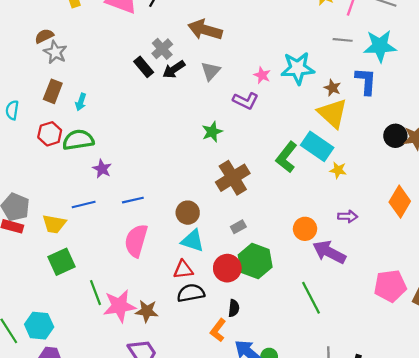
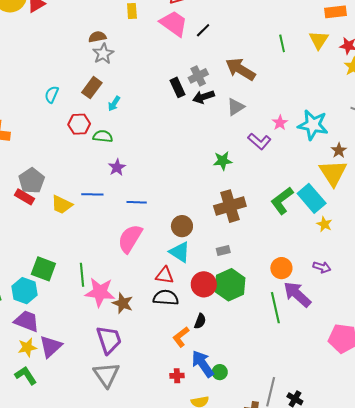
green semicircle: (78, 140) -> (103, 136), size x0.7
green square: (61, 262) -> (43, 269), moved, turned 30
green line: (311, 298) -> (275, 308), moved

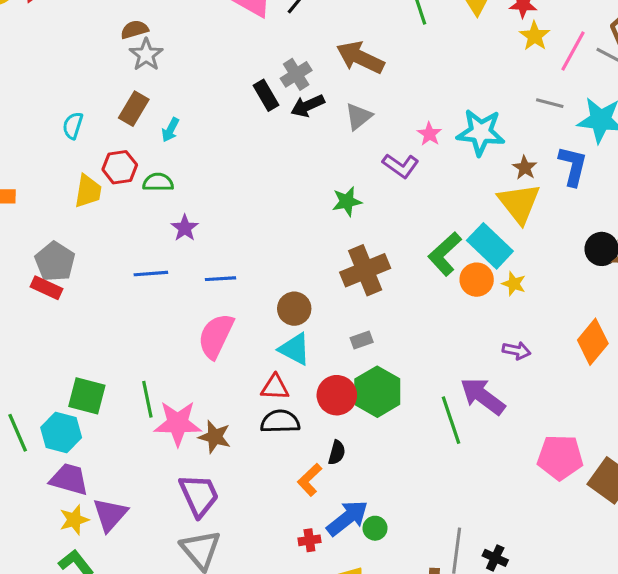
yellow trapezoid: (62, 205) -> (88, 191), moved, turned -100
orange circle: (281, 268) -> (477, 280), moved
blue arrow: (203, 364) -> (347, 518), turned 92

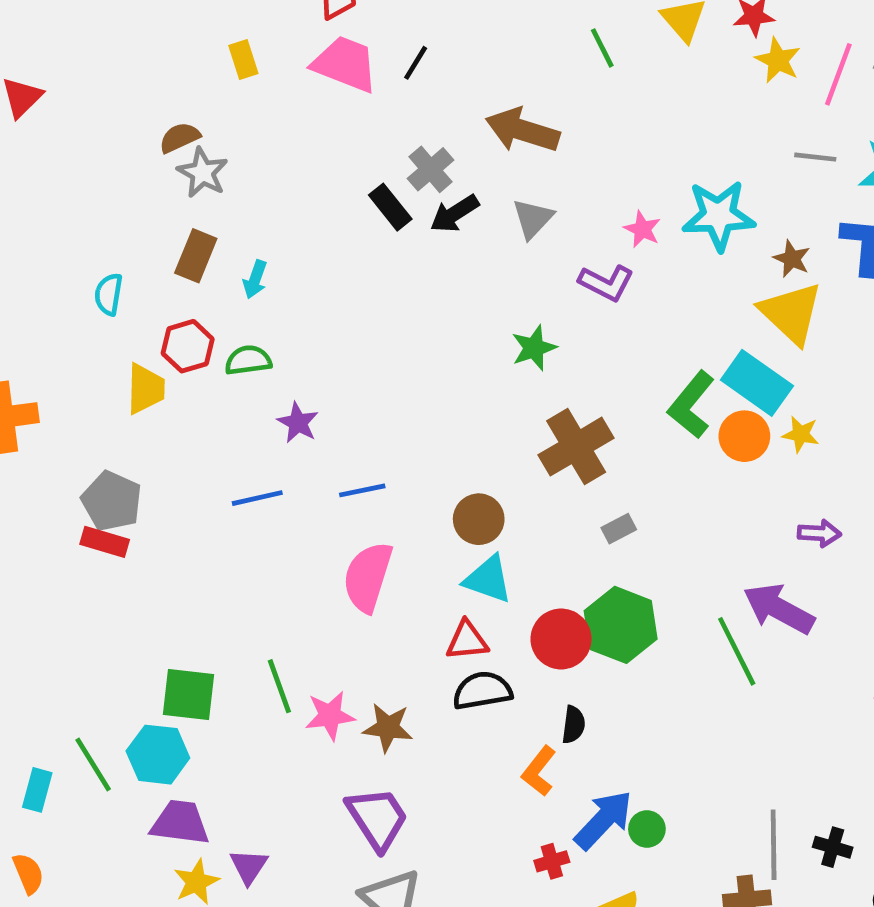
gray rectangle: (362, 340) -> (619, 529), moved
pink star: (178, 423) -> (330, 716), size x0.7
purple triangle: (110, 515) -> (249, 866), size x0.7

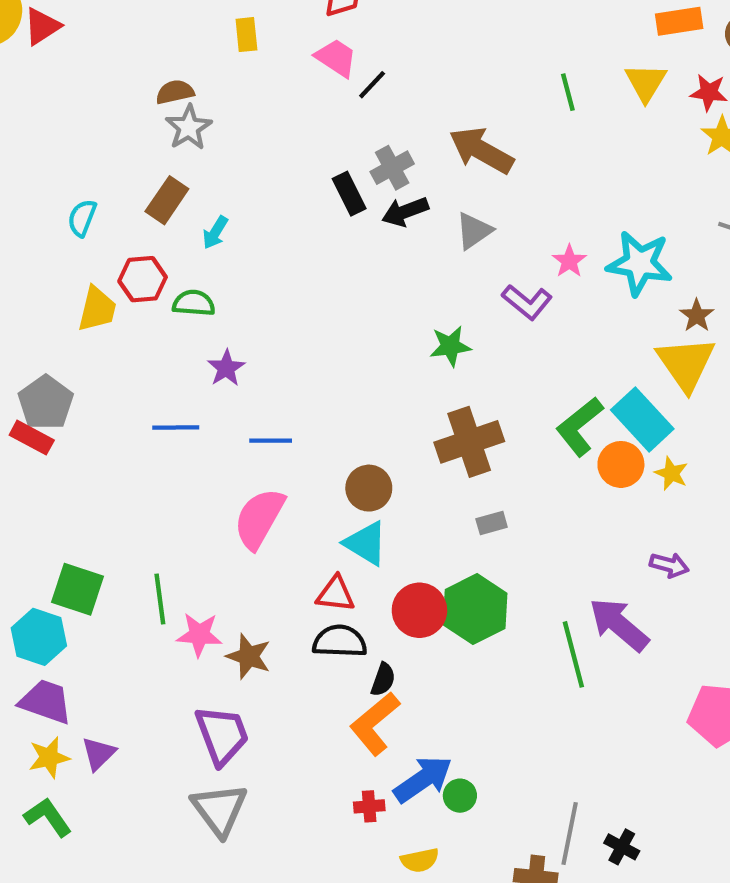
black line: (416, 63) -> (372, 85), moved
pink trapezoid: (345, 64) -> (336, 58), size x0.7
black semicircle: (573, 725) -> (383, 680), moved
orange L-shape: (539, 771) -> (375, 724), size x1.4

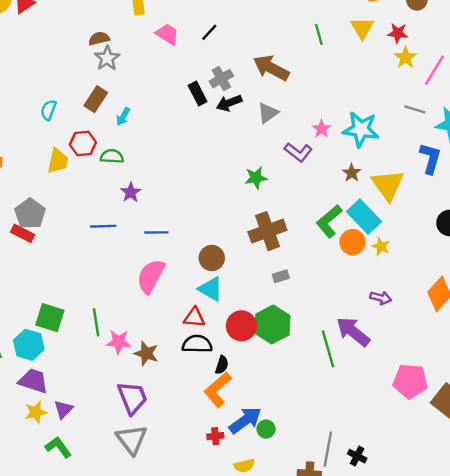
pink trapezoid: (336, 58) -> (167, 34), moved
brown star: (697, 316) -> (352, 173), moved
green L-shape: (48, 817) -> (58, 447), moved

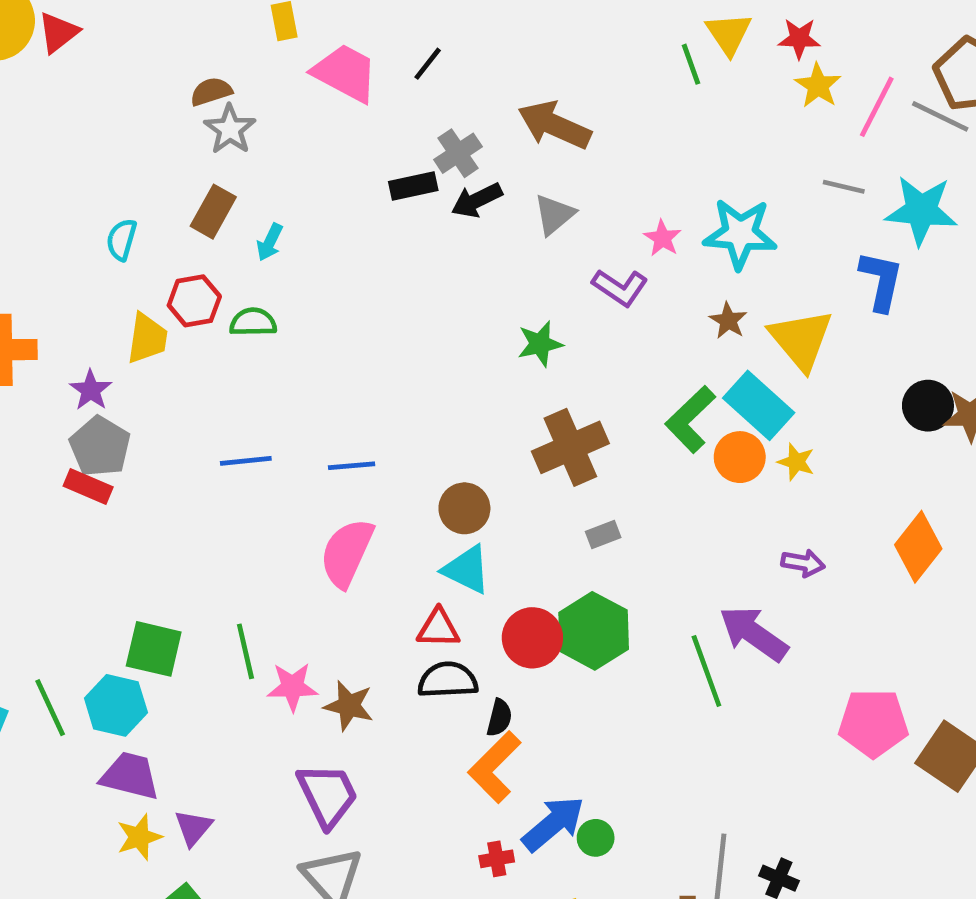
pink trapezoid: (167, 34) -> (345, 73), size x1.4
green line: (319, 34) -> (691, 64), moved
black rectangle: (198, 93) -> (413, 186), turned -70
purple star: (131, 192) -> (91, 390), moved

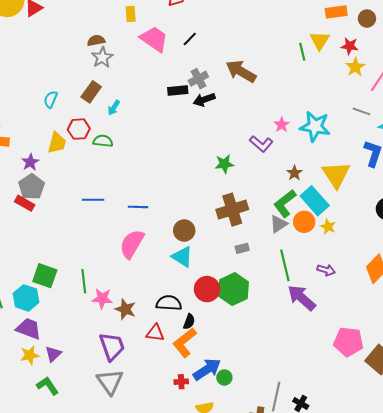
gray triangle: (554, 214) -> (278, 224), moved
brown star: (728, 321) -> (294, 173), moved
red triangle: (438, 628) -> (155, 333), moved
green line: (706, 671) -> (285, 265), moved

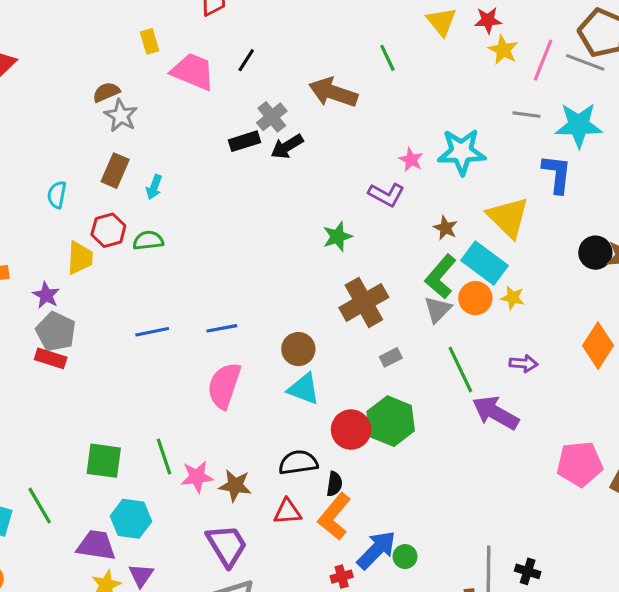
green line: (302, 52) -> (387, 58), moved
cyan hexagon: (26, 298) -> (131, 519), moved

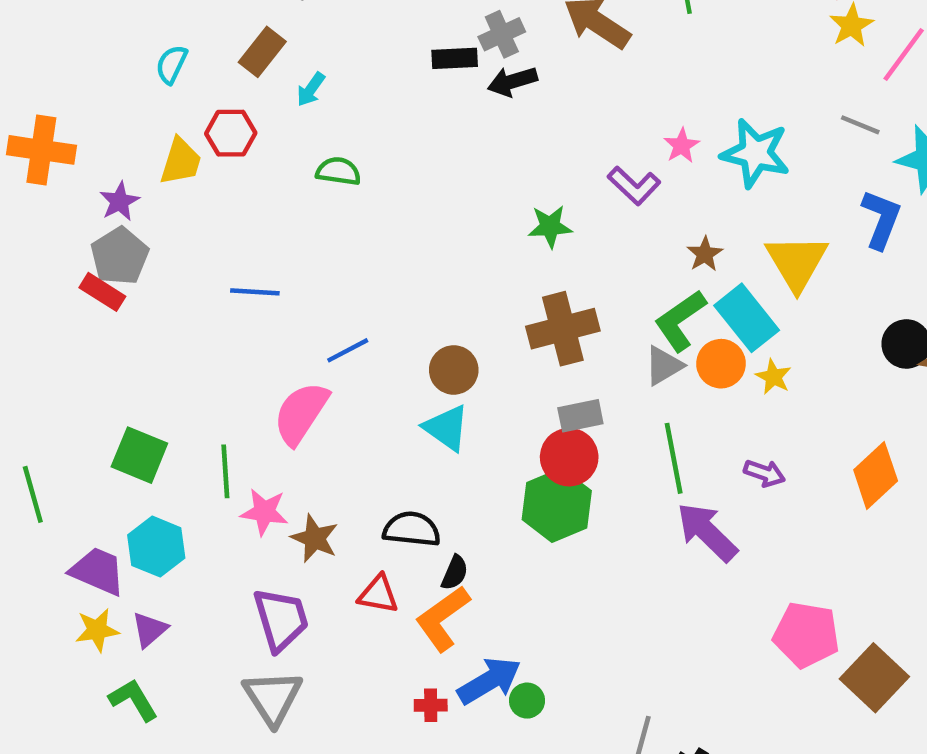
green semicircle: (148, 240) -> (338, 171), moved
blue line: (222, 328) -> (348, 350), moved, turned -32
gray rectangle: (391, 357) -> (580, 416), size x1.4
pink semicircle: (224, 386) -> (301, 413), moved
red circle: (351, 430) -> (569, 457), moved

